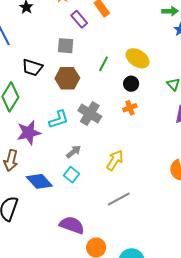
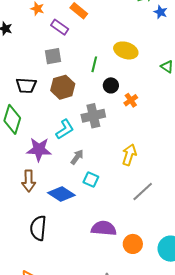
black circle: (131, 84) -> (111, 85), moved
gray cross: (90, 113) -> (93, 116), turned -30
purple star: (29, 133) -> (39, 149), turned 30
gray arrow: (74, 152) -> (77, 157), moved

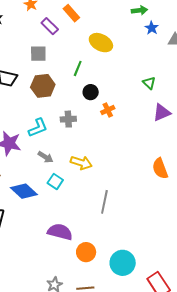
yellow ellipse: (126, 50) -> (101, 43), moved
gray cross: (93, 116) -> (68, 119), size x0.7
yellow arrow: (129, 155) -> (81, 163), moved, turned 80
gray arrow: (77, 157) -> (45, 157), turned 77
gray line: (143, 191) -> (104, 202), turned -45

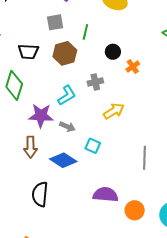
green line: (78, 68) -> (85, 32), moved
gray arrow: (45, 157) -> (67, 127), moved
yellow arrow: (81, 163) -> (114, 111), moved, turned -40

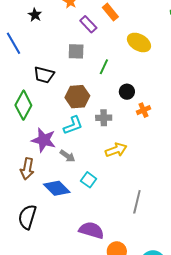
brown hexagon: (65, 53) -> (77, 97), moved

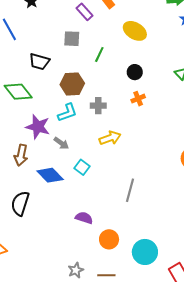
black circle: (127, 92) -> (135, 72), moved
green diamond: (23, 105) -> (18, 92), turned -68
purple semicircle: (91, 230) -> (84, 218), size x0.7

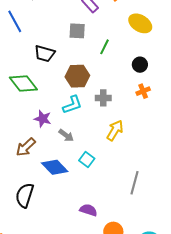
purple star: (38, 127) -> (43, 119), size x0.7
yellow arrow: (110, 138) -> (115, 130), turned -40
brown arrow: (21, 155) -> (26, 147), turned 35

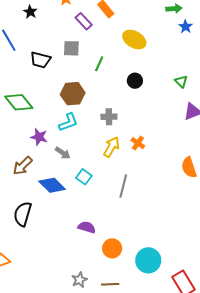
black trapezoid: (45, 54) -> (40, 60), moved
orange cross: (143, 91) -> (138, 143), moved, turned -32
gray cross: (103, 98) -> (109, 117), moved
gray line: (135, 183) -> (123, 186), moved

